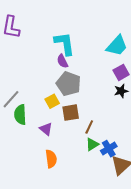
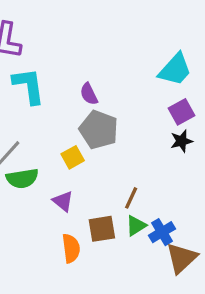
cyan L-shape: (64, 44) -> (29, 86), moved
brown square: (71, 113) -> (102, 229), moved
green semicircle: (20, 115) -> (22, 178), turned -96

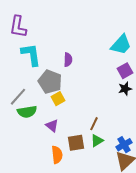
purple semicircle: (89, 94) -> (68, 60), turned -152
gray pentagon: (99, 130) -> (50, 82), moved
blue cross: (162, 232) -> (124, 145), moved

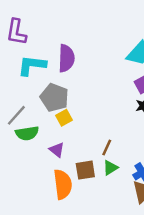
cyan L-shape: (31, 55) -> (32, 65), turned -75
purple semicircle: (68, 60) -> (66, 58), moved, size x1.6
orange semicircle: (57, 155) -> (63, 184), size x1.4

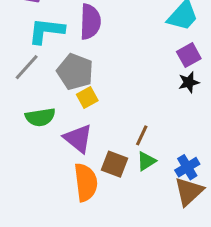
gray line: (16, 115) -> (27, 67), moved
purple triangle: (57, 150) -> (78, 138), size x1.5
brown square: (85, 170) -> (115, 164), turned 30

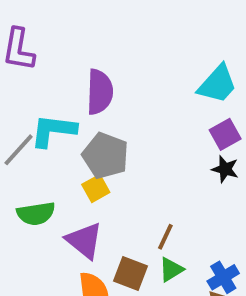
cyan L-shape: (46, 31) -> (53, 131), moved
gray pentagon: (75, 72) -> (105, 156), moved
black star: (189, 82) -> (225, 169), turned 30

